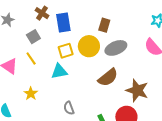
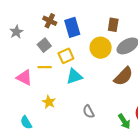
yellow square: (66, 51) -> (66, 56), moved
yellow line: (31, 59) -> (45, 67), turned -48

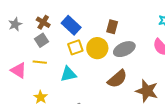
brown cross: (50, 21) -> (43, 22), moved
blue rectangle: (72, 27) -> (71, 25), turned -36
yellow square: (66, 56) -> (75, 47), moved

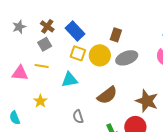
yellow square: (75, 47) -> (78, 53), turned 35
pink triangle: (18, 70) -> (20, 73), turned -30
brown semicircle: (117, 79) -> (107, 95), moved

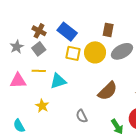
gray star: (19, 27) -> (17, 47), moved
cyan triangle: (69, 80) -> (58, 81), moved

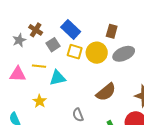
brown cross: (39, 31) -> (36, 30), moved
gray square: (39, 49) -> (53, 45), moved

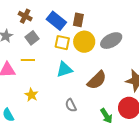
brown cross: (36, 30) -> (25, 16), moved
brown rectangle: (112, 31) -> (78, 20), moved
gray square: (53, 45) -> (32, 38), moved
cyan triangle: (58, 78) -> (64, 70), moved

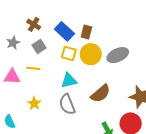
gray semicircle: (71, 105) -> (67, 104), moved, size x1.5

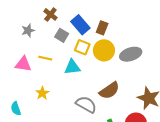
gray square: (39, 47) -> (62, 35), moved, turned -32
cyan triangle: (69, 81) -> (72, 67), moved
gray semicircle: (67, 104) -> (86, 104), moved, turned 135

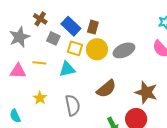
gray star: (28, 30) -> (19, 37), size x1.5
gray semicircle: (86, 104) -> (73, 105), moved, turned 55

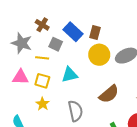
gray star: (19, 37) -> (22, 43), turned -30
yellow square: (75, 48) -> (42, 81), moved
yellow line: (39, 63) -> (42, 58), moved

